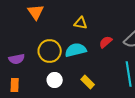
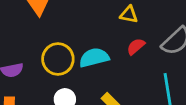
yellow triangle: (81, 23) -> (129, 15), moved

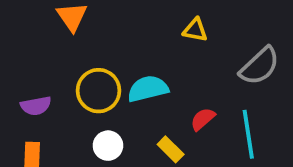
red semicircle: (136, 46) -> (203, 119), moved

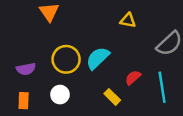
cyan semicircle: (148, 89) -> (98, 58), turned -30
white circle: (108, 146) -> (60, 95), moved

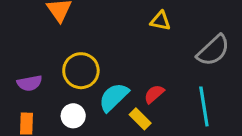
cyan semicircle: (98, 58) -> (114, 97), moved
red semicircle: (133, 78) -> (154, 94), moved

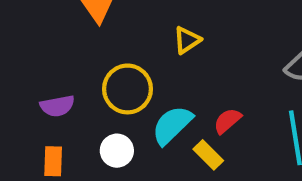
yellow triangle: (160, 21) -> (187, 40), moved, turned -45

